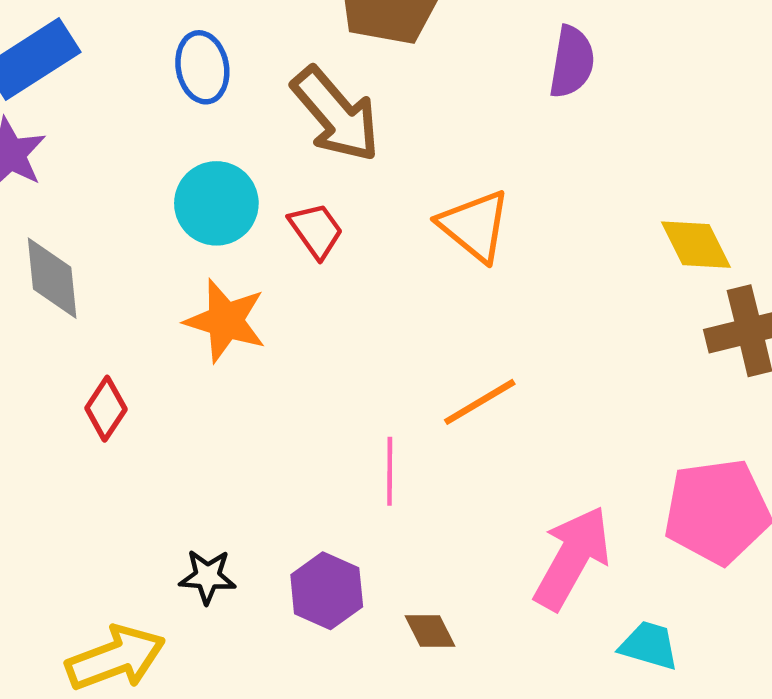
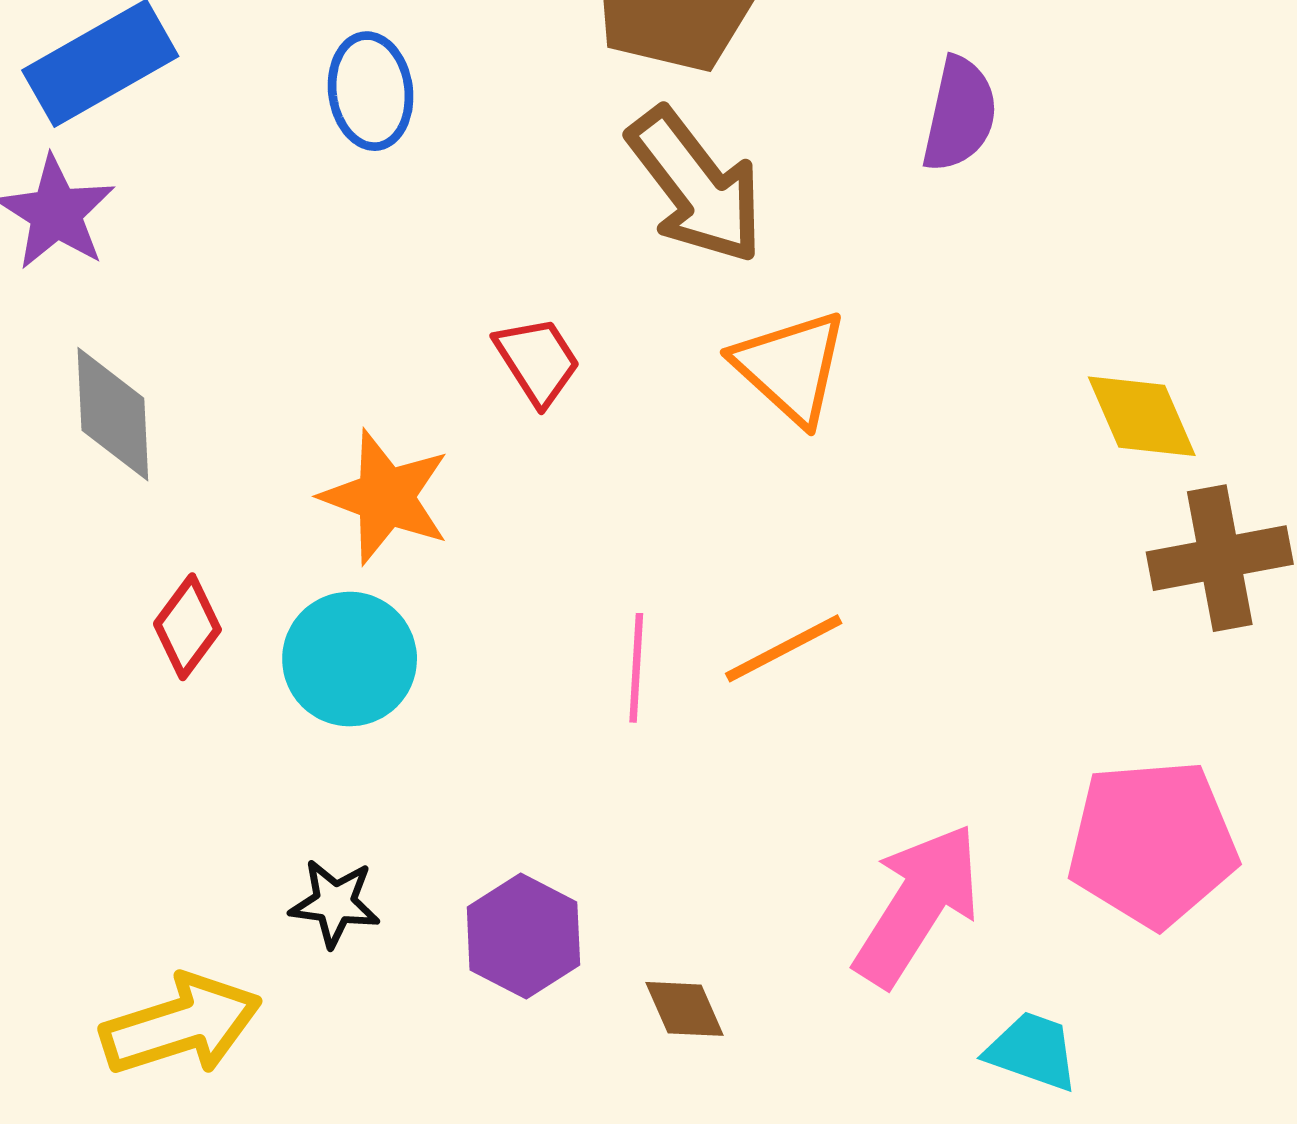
brown arrow: (336, 114) -> (696, 186), moved
cyan circle: (216, 203) -> (350, 659), moved
pink line: (390, 471) -> (636, 668), moved

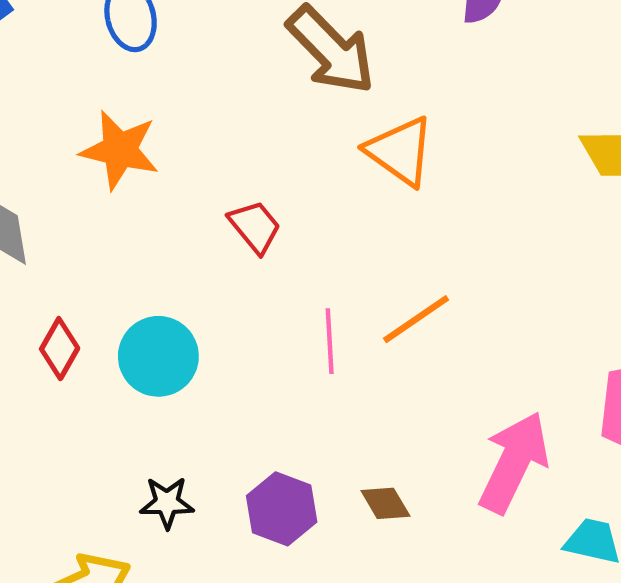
red trapezoid: (537, 361) -> (255, 227), moved
orange star: (385, 497) -> (120, 150), moved
brown diamond: (685, 1009) -> (385, 503), moved

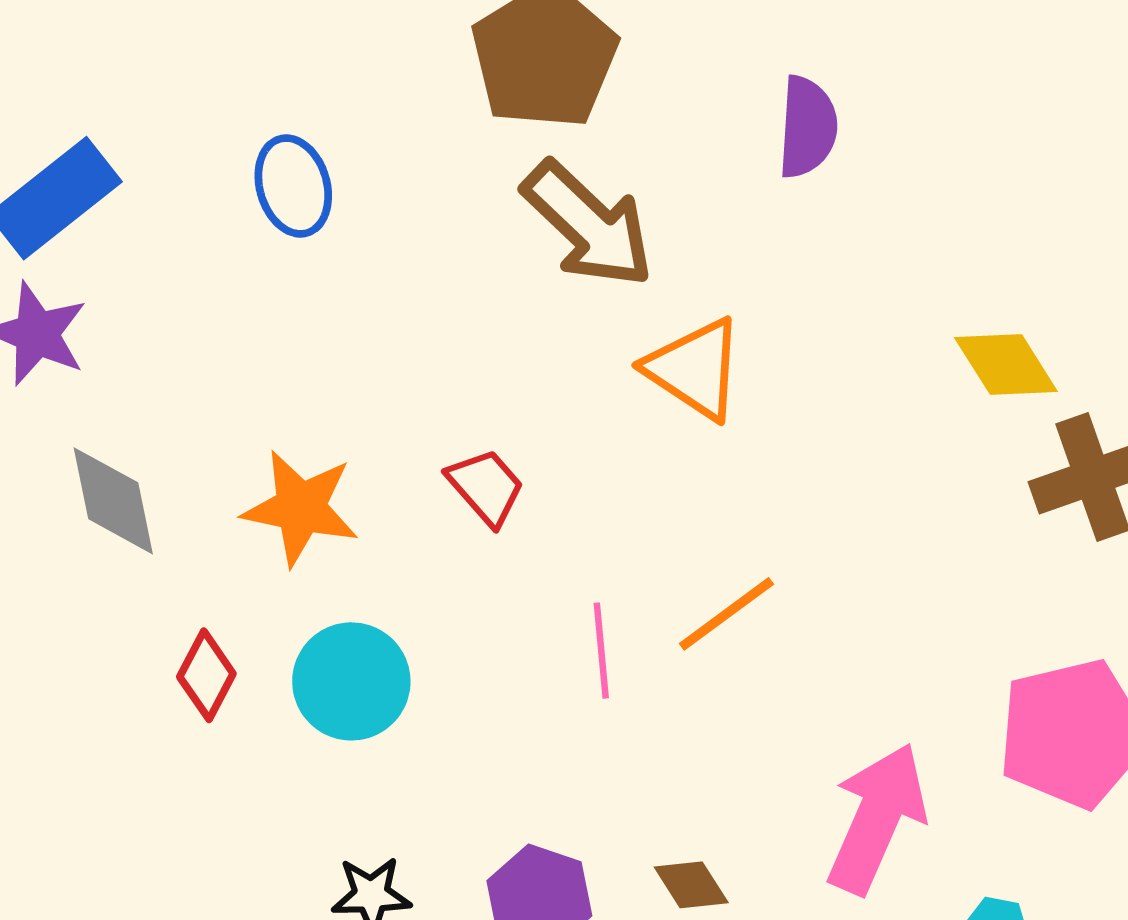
orange star: (120, 150) -> (301, 508), moved

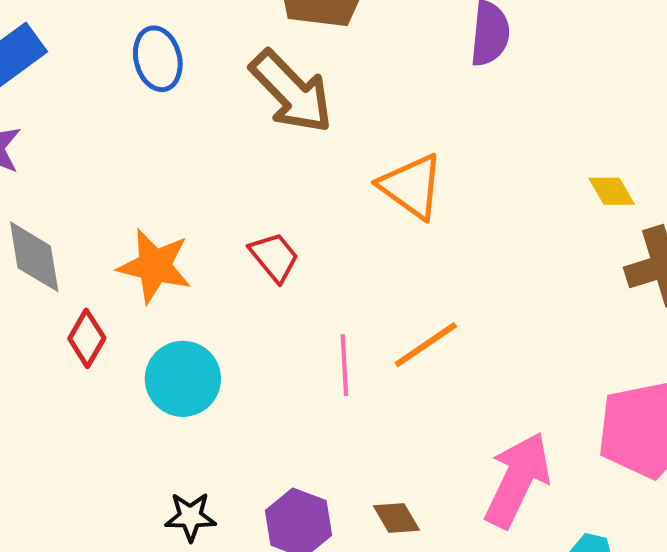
brown arrow: (588, 224) -> (291, 92), moved
yellow diamond: (1006, 365) -> (612, 191), size x0.7
red diamond: (206, 675) -> (87, 338), moved

